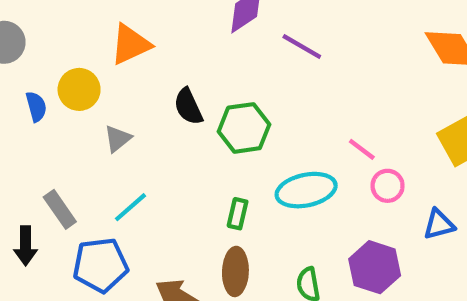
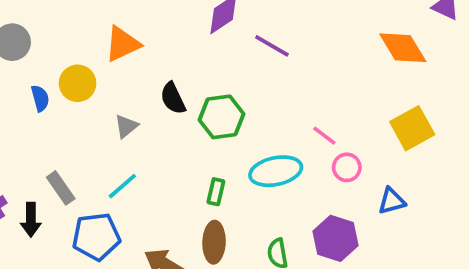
gray triangle: (118, 139) -> (126, 126), moved

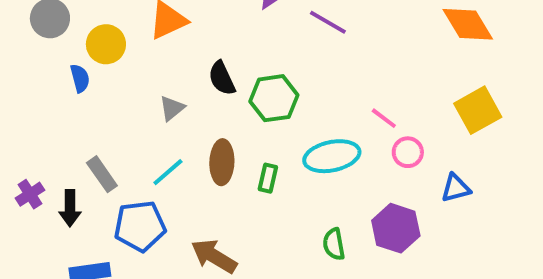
yellow circle: (78, 83) -> (106, 44), moved
brown ellipse: (214, 242) -> (222, 162), moved

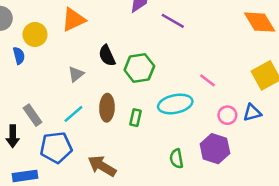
pink circle: (408, 152) -> (227, 115), moved
blue triangle: (456, 188) -> (252, 113), moved

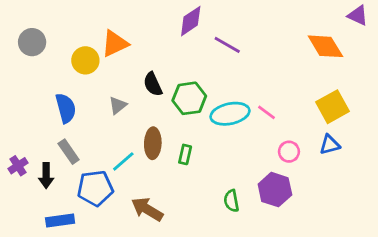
yellow circle: (35, 34) -> (85, 60), moved
blue semicircle: (19, 56) -> (66, 108), moved, size x1.5
cyan ellipse: (175, 104) -> (230, 114), moved
blue triangle: (252, 113) -> (330, 145), moved
cyan line: (73, 114) -> (123, 161), moved

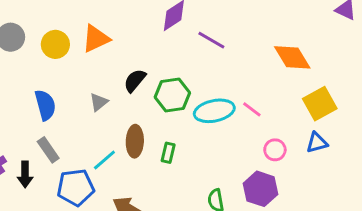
orange diamond: (325, 46) -> (292, 57), moved
yellow circle: (85, 60) -> (55, 44), moved
black semicircle: (153, 84) -> (135, 81), turned 65

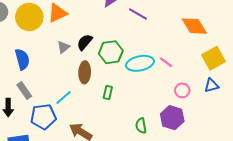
yellow circle: (55, 44) -> (29, 17), size x1.4
gray triangle: (99, 102) -> (64, 47), moved
brown ellipse: (135, 141) -> (85, 72), moved

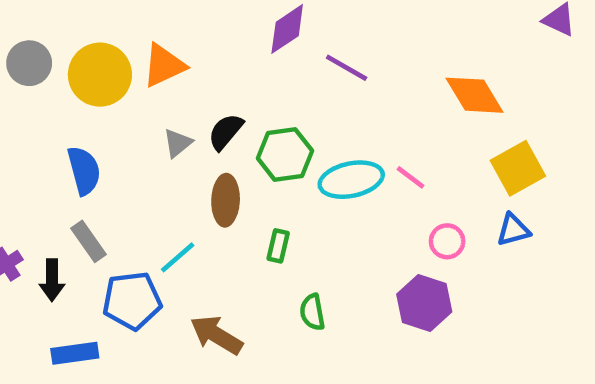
green semicircle: (141, 126) -> (312, 312), moved

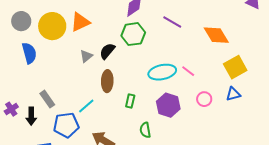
purple line: (347, 68) -> (172, 22), moved
green hexagon: (285, 155) -> (133, 34), moved
blue semicircle: (84, 171) -> (29, 53), moved
purple hexagon: (424, 303) -> (168, 105), moved

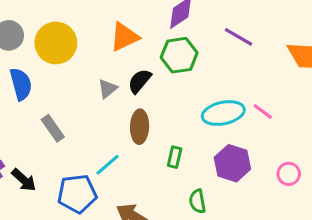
orange triangle: (80, 22) -> (124, 37), moved
gray rectangle: (47, 99) -> (53, 128), moved
pink circle: (204, 99) -> (289, 174), moved
black arrow: (31, 116) -> (24, 180), turned -48

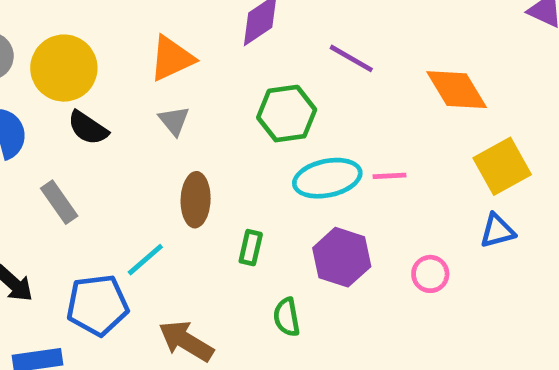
green hexagon: (179, 55) -> (287, 114), moved
black semicircle: (140, 81) -> (88, 128), moved, turned -96
gray triangle: (108, 89) -> (174, 121), moved, turned -30
pink line: (263, 111) -> (390, 176), turned -40

